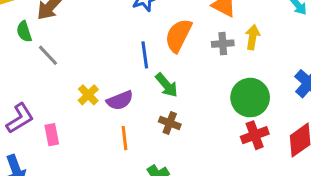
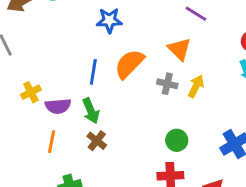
green arrow: (167, 85) -> (91, 111), moved
green circle: (250, 98) -> (177, 140), size x0.6

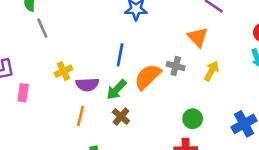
orange semicircle: (129, 64) -> (148, 77), moved
gray cross: (167, 84) -> (176, 66), moved
green arrow: (91, 111) -> (117, 90), turned 65

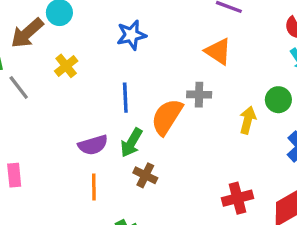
yellow cross: (63, 71) -> (66, 66), moved
yellow arrow: (211, 71) -> (248, 120), moved
green circle: (193, 119) -> (278, 100), moved

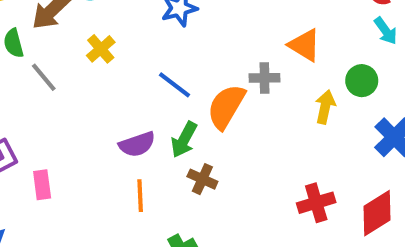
orange triangle: (218, 51) -> (305, 45), moved
blue line: (125, 98) -> (174, 85), turned -48

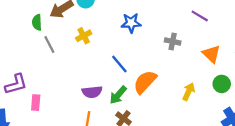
orange triangle: (305, 45) -> (211, 54), moved
gray cross: (265, 78) -> (173, 41), moved
yellow arrow: (325, 107) -> (189, 92), moved

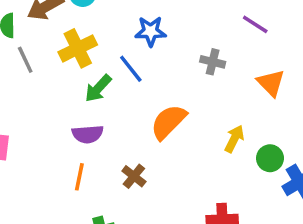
yellow cross: (84, 36) -> (78, 48), size x1.5
blue line: (119, 64) -> (131, 69), moved
green circle: (222, 84) -> (270, 158), moved
green arrow: (118, 95) -> (98, 88), moved

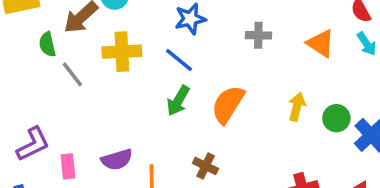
yellow cross: (78, 48) -> (122, 52), turned 36
green arrow: (98, 88) -> (178, 101), moved
purple semicircle: (88, 134) -> (117, 160), moved

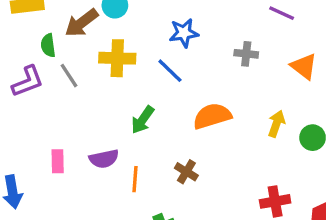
green arrow: (178, 101) -> (143, 120), moved
orange semicircle: (228, 104) -> (212, 116), turned 36
purple L-shape: (33, 144) -> (28, 81), moved

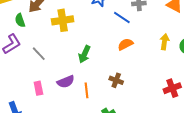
blue line: (170, 71) -> (122, 17), moved
gray line: (69, 76) -> (39, 54), moved
orange semicircle: (212, 116) -> (125, 44), size x0.7

